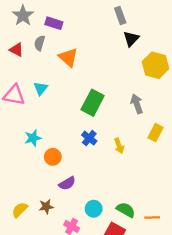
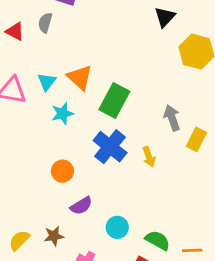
orange triangle: (68, 57) -> (80, 77), moved
gray arrow: (137, 104) -> (172, 118), moved
cyan star: (33, 138) -> (62, 113), moved
blue cross: (89, 138) -> (110, 147), size x1.6
cyan circle: (94, 209) -> (117, 227), moved

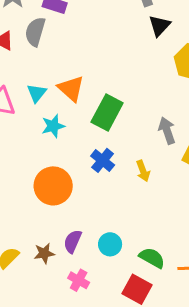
gray semicircle: (45, 23) -> (35, 32), size x1.4
blue cross: (110, 147) -> (103, 160), size x0.7
orange circle: (62, 171) -> (53, 186), size x1.6
purple semicircle: (81, 206) -> (73, 241), moved, turned 145

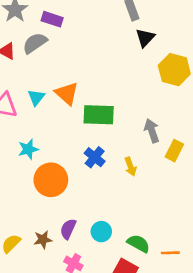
gray semicircle: (35, 32) -> (35, 43), turned 40
green rectangle: (107, 113) -> (99, 115), turned 64
cyan star: (53, 126) -> (28, 149), moved

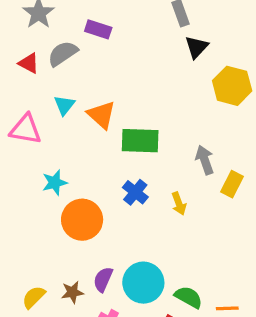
purple rectangle: (52, 19) -> (98, 29), moved
cyan triangle: (36, 97) -> (64, 105), moved
cyan circle: (101, 232) -> (143, 283), size x1.6

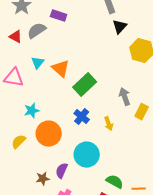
green rectangle: (140, 141) -> (85, 85), turned -45
cyan circle: (143, 283) -> (87, 155), moved
yellow semicircle: (34, 297) -> (19, 142), moved

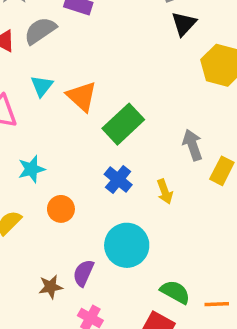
orange circle: (49, 134) -> (61, 209), size x0.6

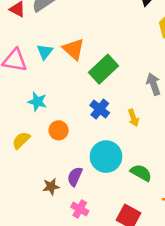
cyan triangle: (42, 86) -> (45, 52), moved
cyan star: (32, 169) -> (37, 102), turned 30
green semicircle: (175, 292) -> (141, 173), moved

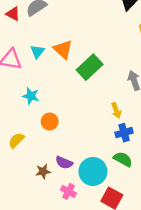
blue cross: (100, 109) -> (124, 133), moved, turned 35
yellow semicircle: (21, 140) -> (16, 140), moved
cyan circle: (106, 157) -> (93, 171), moved
purple semicircle: (75, 177) -> (64, 163), turned -91

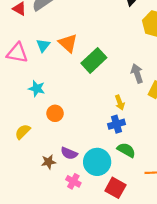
blue cross: (124, 133) -> (117, 124), moved

